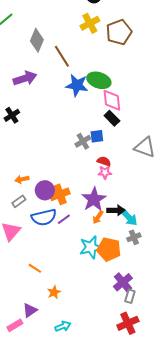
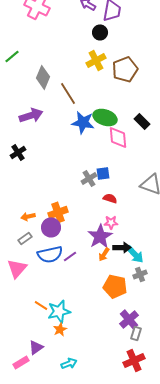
black rectangle: (112, 118) -> (142, 121), moved
pink star: (105, 172) -> (111, 222), moved
orange cross: (60, 194) -> (58, 212), moved
cyan star: (91, 247) -> (59, 311), moved

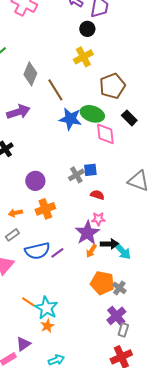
brown pentagon: (125, 69) -> (112, 86), moved
purple circle: (51, 227) -> (35, 181), moved
gray cross: (140, 274) -> (119, 288), moved, turned -32
cyan star: (59, 311) -> (46, 308), turned -30

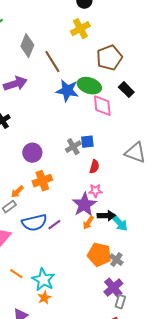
red semicircle: (97, 195) -> (94, 167), turned 88
orange arrow: (15, 213) -> (17, 192), moved, turned -32
orange line: (28, 302) -> (16, 274), moved

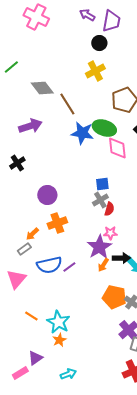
gray diamond: (27, 46) -> (42, 88), turned -60
gray cross: (73, 147) -> (100, 200), moved

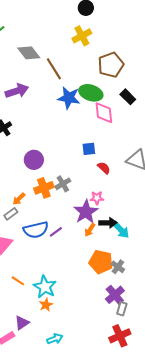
gray cross: (100, 200) -> (63, 184), moved
red semicircle: (109, 209) -> (104, 168), moved, turned -64

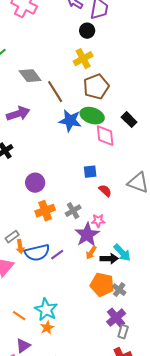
brown pentagon: (111, 65) -> (96, 87), moved
gray cross: (63, 184) -> (73, 211), moved
orange arrow: (19, 199) -> (20, 247), moved, turned -56
black arrow: (108, 223) -> (109, 259), moved
orange line: (18, 281) -> (19, 316), moved

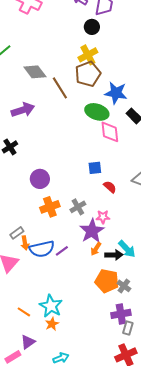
brown pentagon: (96, 87) -> (88, 74), moved
blue star: (70, 121) -> (116, 93), moved
purple cross: (116, 318) -> (121, 314), turned 30

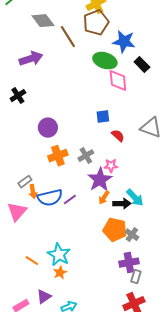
purple triangle: (28, 342) -> (44, 297), moved

